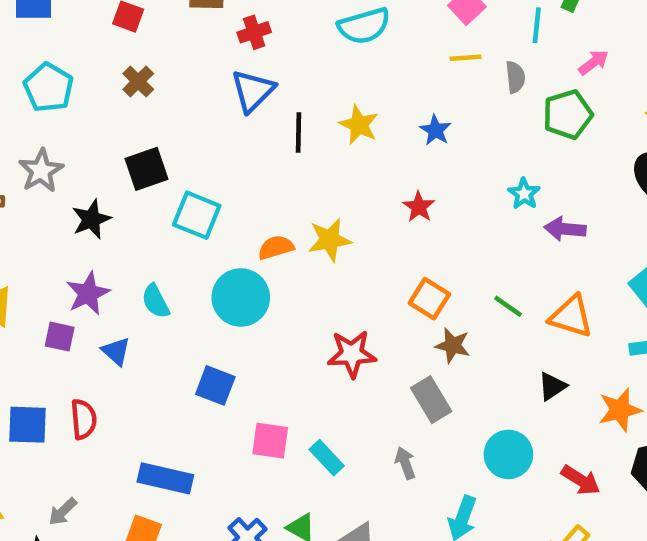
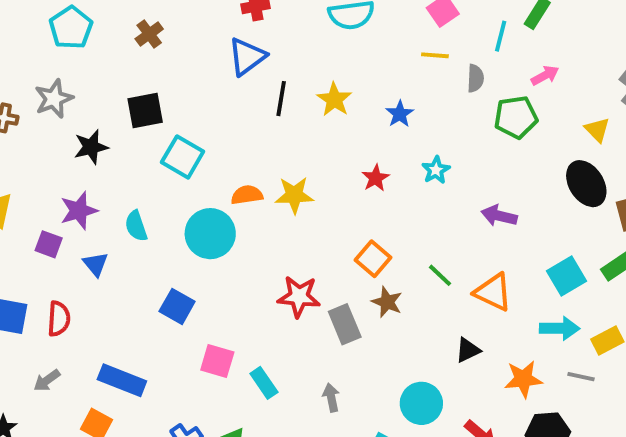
cyan star: (524, 194) -> (436, 170), moved
gray rectangle: (431, 400) -> (345, 324), moved
gray arrow: (63, 512) -> (47, 380), moved

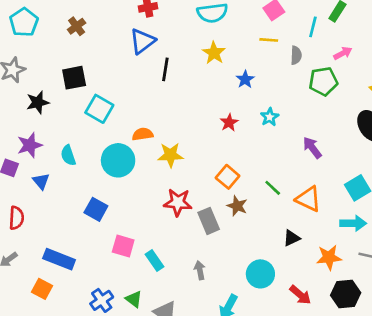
yellow star: (334, 100) -> (214, 53), moved
yellow star: (294, 195) -> (171, 155), moved
purple arrow: (499, 216) -> (312, 148), turned 40

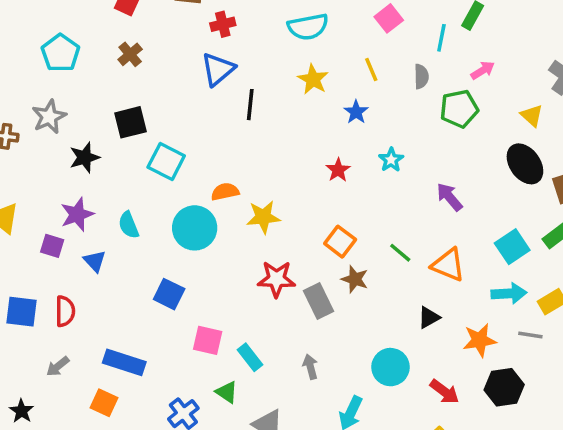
yellow line: (269, 40) -> (371, 69), moved, turned 66
green triangle: (134, 299) -> (227, 392), moved

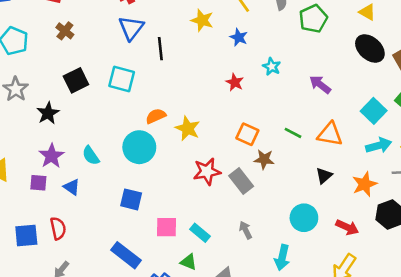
cyan square: (166, 161) -> (122, 79), moved
yellow star: (263, 217) -> (188, 128), turned -30
blue rectangle: (124, 362) -> (126, 255), moved, turned 32

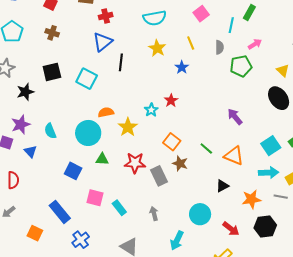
brown cross: (65, 31) -> (52, 33), turned -32
cyan star: (272, 67) -> (151, 110), moved
green triangle: (189, 262) -> (102, 159), moved, turned -32

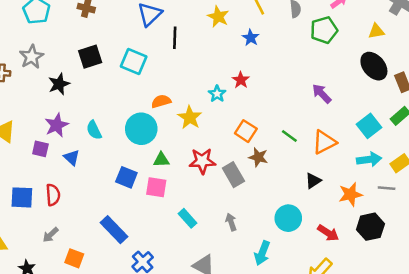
yellow triangle: (283, 70) -> (376, 31), turned -48
orange triangle: (234, 156) -> (324, 142), turned -45
pink square: (95, 198) -> (156, 187), moved
orange square: (35, 233) -> (74, 258), moved

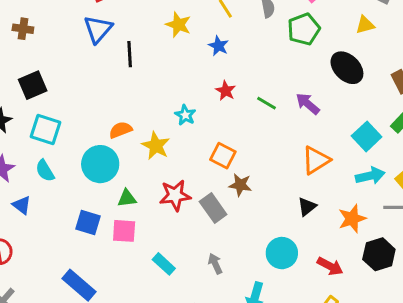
cyan square: (134, 62) -> (46, 129), moved
black ellipse: (374, 66) -> (347, 68), moved
red star: (241, 80) -> (226, 91), moved
green line: (289, 136) -> (266, 103), moved

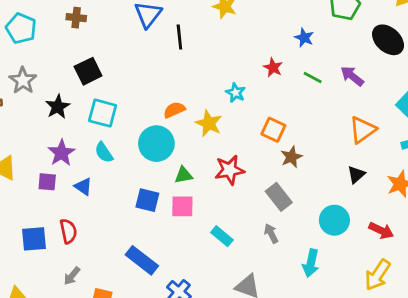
blue star: (219, 46) -> (304, 38), moved
brown star: (240, 185) -> (291, 157), turned -30
gray rectangle: (213, 208) -> (279, 197), moved

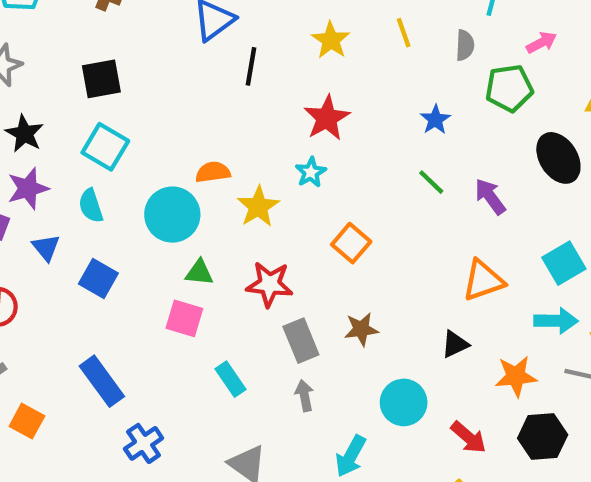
red star: (273, 68) -> (327, 118), moved, size x1.5
black star: (58, 107) -> (24, 134), moved, turned -30
brown star: (291, 157) -> (361, 329), moved
gray rectangle: (279, 197) -> (301, 341), moved
blue square: (147, 200) -> (98, 279), moved

